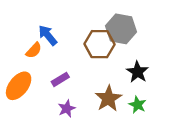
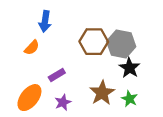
gray hexagon: (121, 29) -> (121, 44), moved
blue arrow: (48, 35) -> (45, 21), moved, turned -132
orange ellipse: (19, 86) -> (29, 98), moved

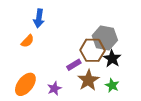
brown hexagon: (94, 42) -> (92, 50), moved
purple rectangle: (57, 75) -> (74, 65), moved

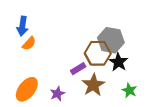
blue arrow: (39, 18) -> (22, 26), moved
green star: (112, 85) -> (129, 90), moved

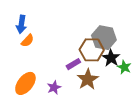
green star: (129, 90) -> (124, 67), moved

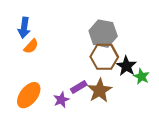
gray hexagon: (104, 38) -> (103, 34), moved
purple rectangle: (73, 64) -> (79, 87), moved

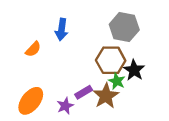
blue arrow: (24, 28) -> (61, 30), moved
gray hexagon: (103, 34) -> (124, 27), moved
green star: (141, 77) -> (117, 81), moved

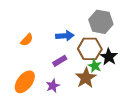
blue arrow: (61, 30) -> (65, 36), moved, turned -102
purple rectangle: (84, 92) -> (60, 61), moved

